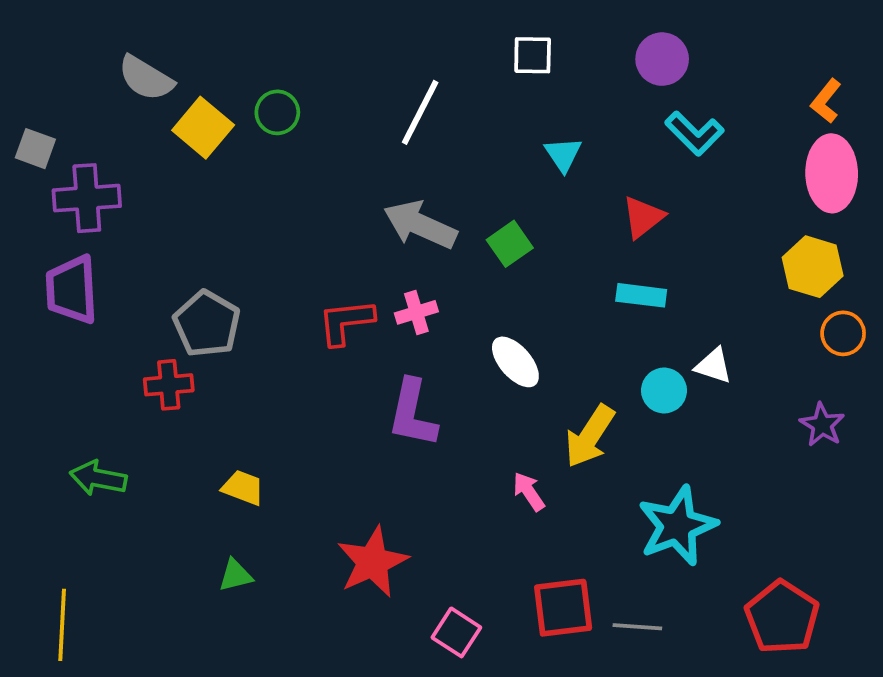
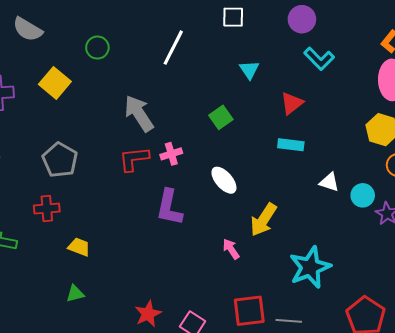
yellow square: (203, 128) -> (55, 83), moved
gray arrow: (420, 225) -> (139, 113), moved, turned 33
red cross: (169, 385) -> (47, 209), moved
cyan circle: (664, 391) -> (363, 195), moved
red star: (373, 562) -> (148, 314), moved, size x0.7

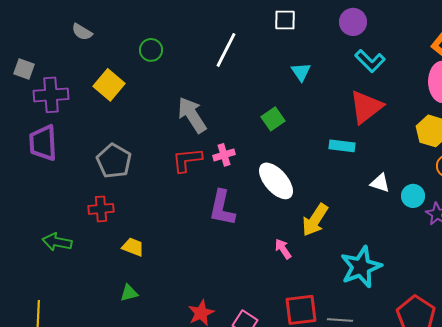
gray semicircle: (28, 29) -> (82, 32), size x0.7
red triangle: (292, 103) -> (366, 107), moved, size x1.5
white ellipse: (224, 180) -> (276, 181), size x1.4

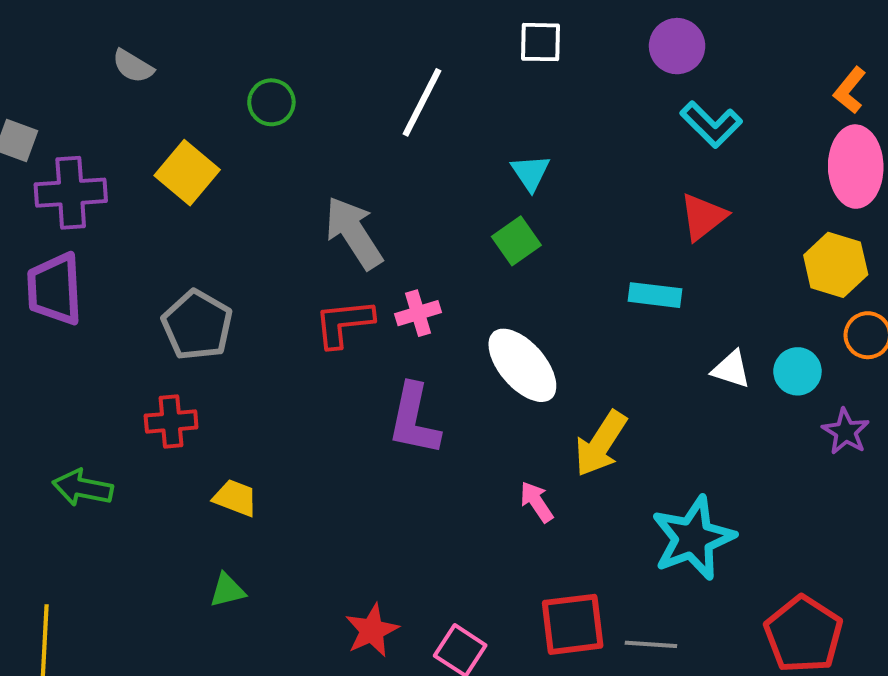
cyan triangle: (301, 72) -> (530, 173), moved
red triangle: (366, 107) -> (703, 217), size x0.7
cyan circle: (413, 196) -> (797, 371), moved

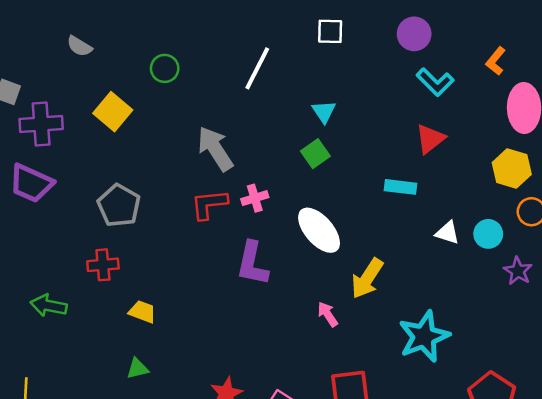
orange L-shape: (850, 90) -> (496, 61), moved
purple trapezoid: (55, 289) -> (31, 183), turned -63

